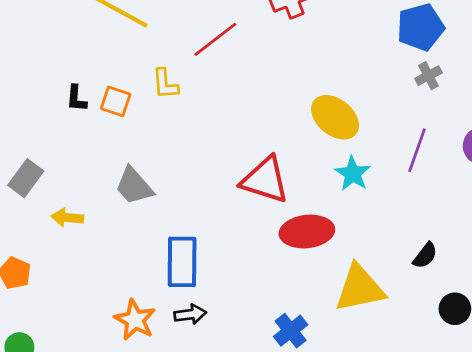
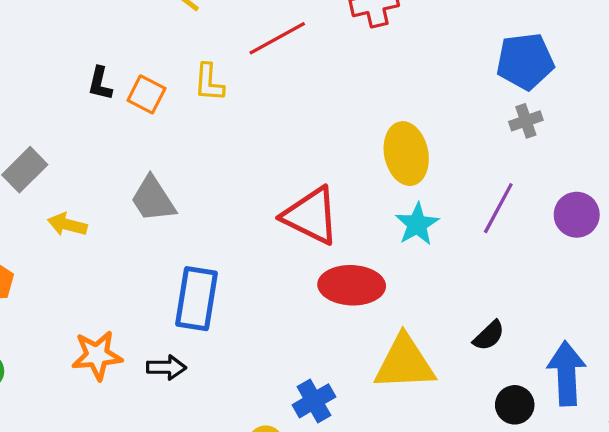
yellow ellipse: (335, 117) -> (406, 154), turned 30
black arrow: (190, 314) -> (166, 367), moved
orange star: (135, 320) -> (97, 355), moved, turned 30

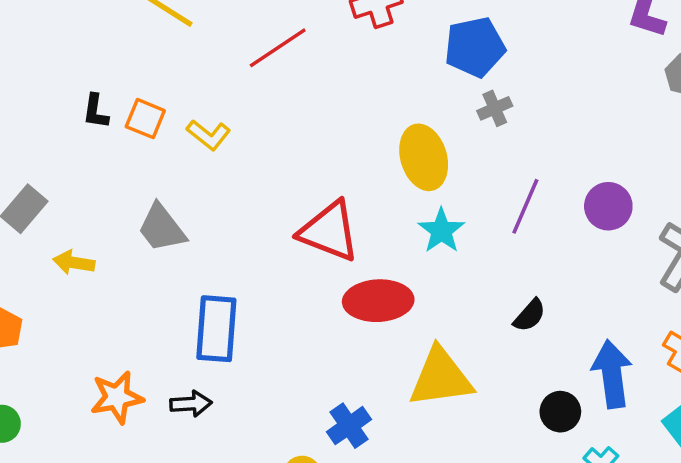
blue pentagon: (525, 61) -> (475, 47), moved
yellow L-shape: (209, 82) -> (209, 135), moved, turned -51
gray cross: (526, 121) -> (495, 108), moved
black semicircle: (489, 336) -> (530, 315), moved

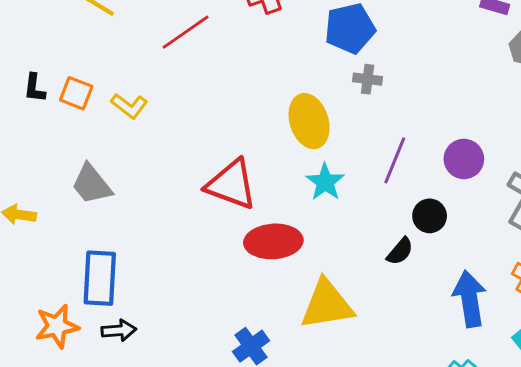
gray cross: (495, 108) -> (368, 79), turned 32
blue rectangle: (216, 329) -> (100, 278), moved
black circle: (560, 412) -> (430, 216), moved

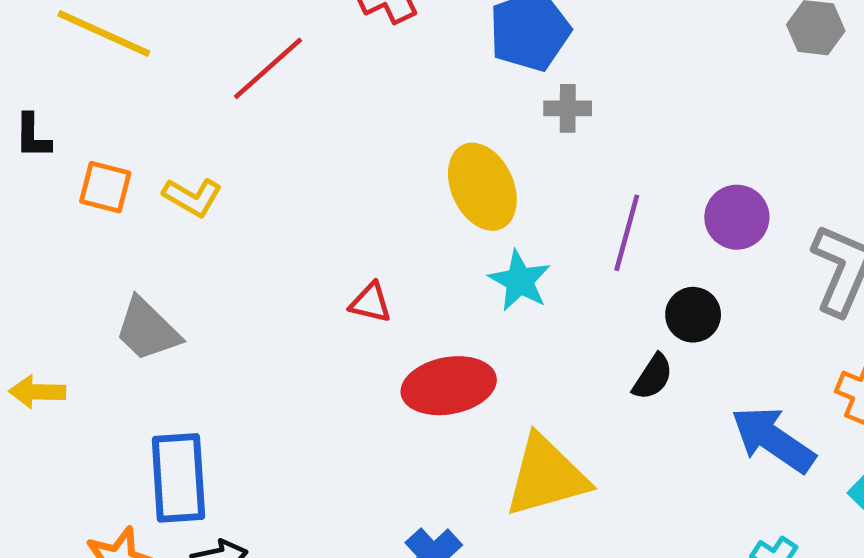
black L-shape: (35, 88) -> (33, 136), moved
red triangle: (231, 184) -> (371, 303), size x0.5
blue arrow: (470, 299) -> (773, 439), turned -40

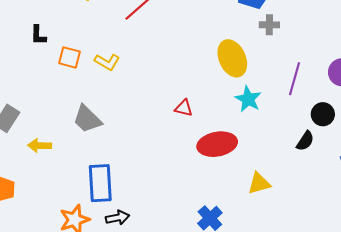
yellow triangle: (546, 476) -> (259, 183), size x0.6

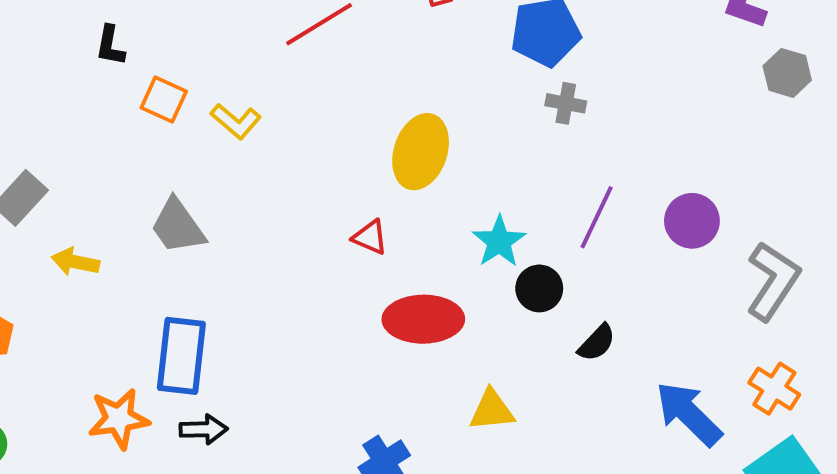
yellow ellipse: (232, 58) -> (421, 152), moved, turned 33
black circle: (323, 114) -> (539, 288), moved

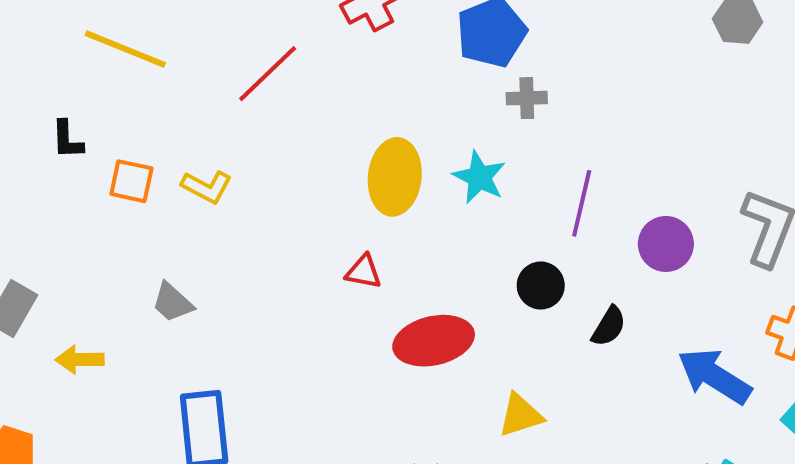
purple circle: (692, 221) -> (666, 244), moved
gray trapezoid: (178, 226) -> (172, 302), size x0.7
cyan star: (499, 241) -> (479, 177), moved

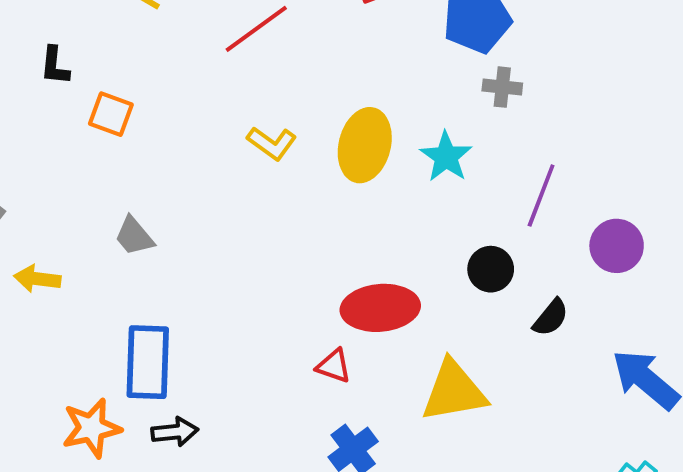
yellow L-shape: (207, 187) -> (272, 143), moved
red triangle: (364, 272) -> (334, 366), moved
yellow triangle: (520, 415) -> (454, 391), size x1.5

